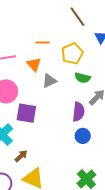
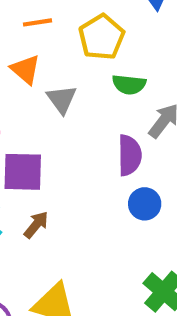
gray triangle: (49, 81) -> (62, 99), turned -35
brown arrow: (21, 156) -> (36, 225), moved

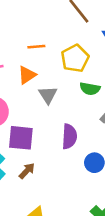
orange triangle: (25, 69) -> (27, 75), turned 42
purple semicircle: (130, 155) -> (69, 136), moved

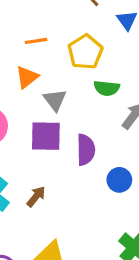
purple square: (21, 138) -> (46, 136), moved

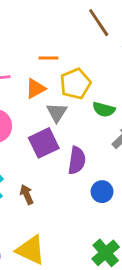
yellow pentagon: (85, 52) -> (75, 84), moved
purple square: (46, 136) -> (44, 143), turned -36
brown arrow: (36, 197) -> (27, 194), turned -72

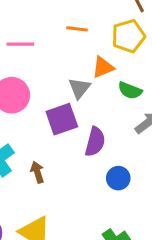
yellow pentagon: (75, 84) -> (128, 36), moved
orange triangle: (35, 89) -> (103, 67), moved

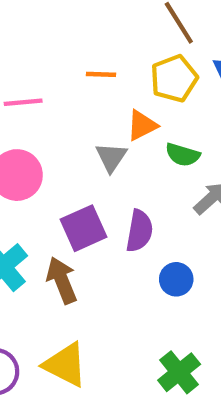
purple square: (62, 119) -> (84, 228), moved
brown arrow: (37, 172) -> (62, 280), size x1.5

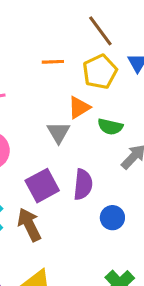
orange line: (101, 74) -> (53, 62), moved

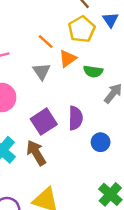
orange line: (53, 62) -> (46, 42), moved, turned 49
gray triangle: (58, 132) -> (42, 71), moved

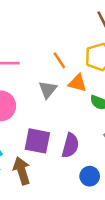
orange triangle: (68, 58) -> (77, 83), turned 36
purple square: (44, 122) -> (37, 141), turned 30

